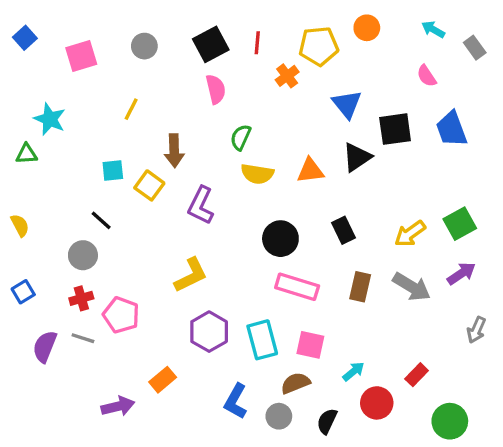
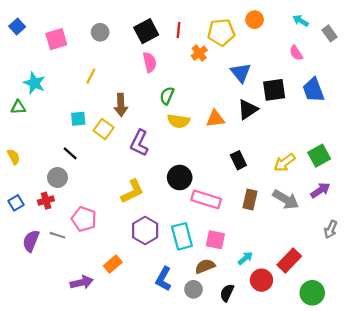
black circle: (280, 239) -> (180, 178), moved
red cross: (81, 298) -> (46, 201), moved
red rectangle: (417, 375) -> (289, 261), size x1.5

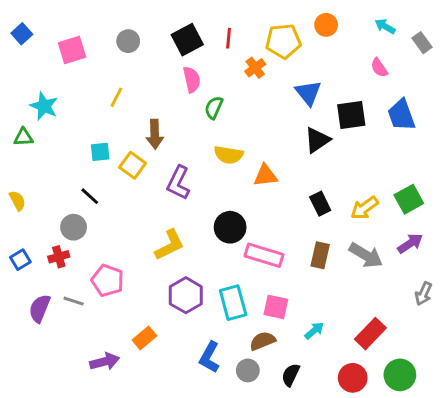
green semicircle: (167, 96) -> (214, 108), moved
orange triangle: (215, 119) -> (266, 176), moved
black rectangle: (238, 160) -> (320, 204), moved
red circle: (261, 280) -> (353, 378), moved

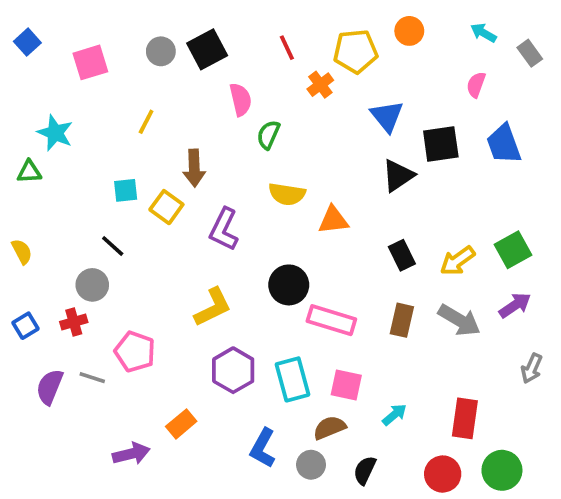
red line: (229, 38) -> (287, 48), turned -30
black square: (187, 40) -> (207, 49), moved
pink semicircle: (379, 68) -> (476, 85), turned 54
red rectangle: (370, 334) -> (465, 418), turned -36

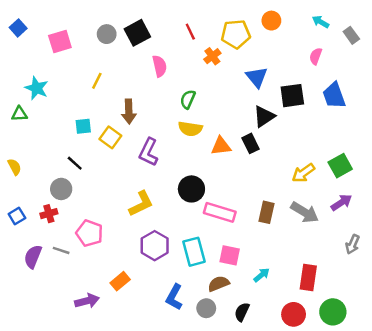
green semicircle: (268, 135) -> (188, 99), moved
black rectangle: (402, 255) -> (250, 143), moved

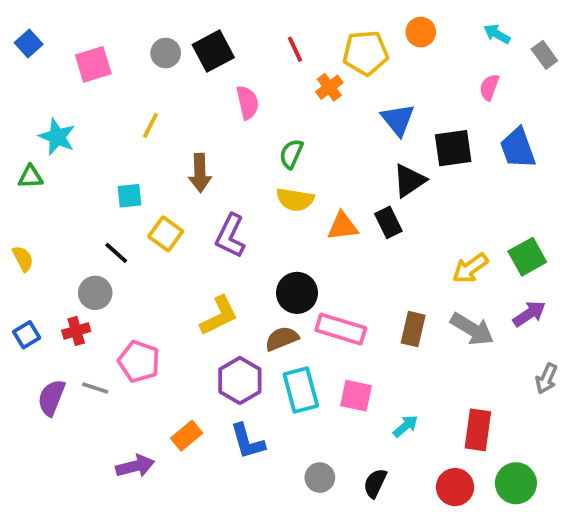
yellow square: (110, 137) -> (166, 234), moved
brown semicircle: (219, 284) -> (282, 339), moved
blue L-shape: (174, 297) -> (247, 441), moved, turned -45

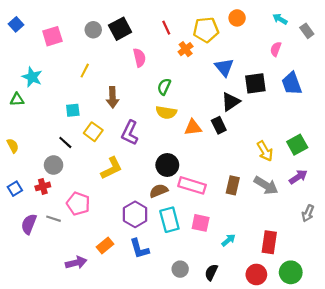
yellow arrow: (470, 268) -> (265, 151), turned -84
yellow L-shape: (219, 316) -> (111, 168), moved

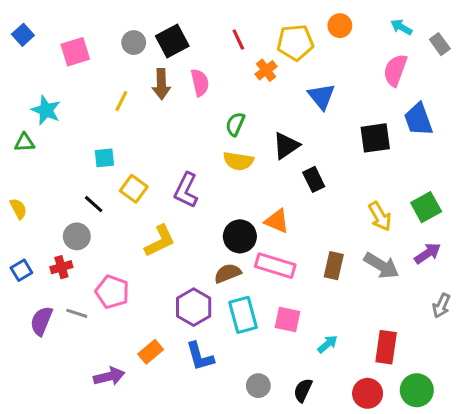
pink semicircle: (276, 49) -> (395, 70), size x1.5
black square: (255, 83) -> (375, 138), moved
brown arrow: (113, 97) -> (161, 84), moved
black triangle: (231, 102) -> (286, 146), moved
orange triangle: (193, 127) -> (277, 221), moved, turned 30

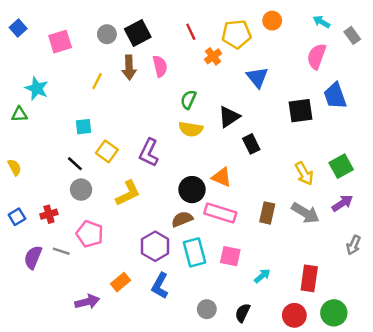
gray circle: (77, 236) -> (81, 190), moved
blue L-shape: (200, 356) -> (160, 286), turned 45

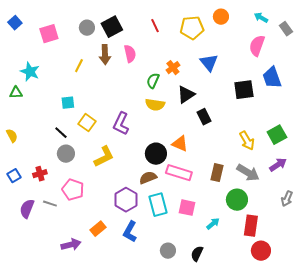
orange cross: (213, 56) -> (173, 68), moved
green circle: (334, 313) -> (237, 200), moved
red circle: (294, 315) -> (261, 251), moved

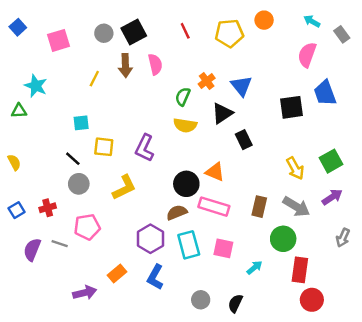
blue triangle: (209, 63) -> (241, 86), moved
yellow square: (87, 123) -> (104, 147), turned -30
pink pentagon: (73, 190) -> (87, 227), turned -30

